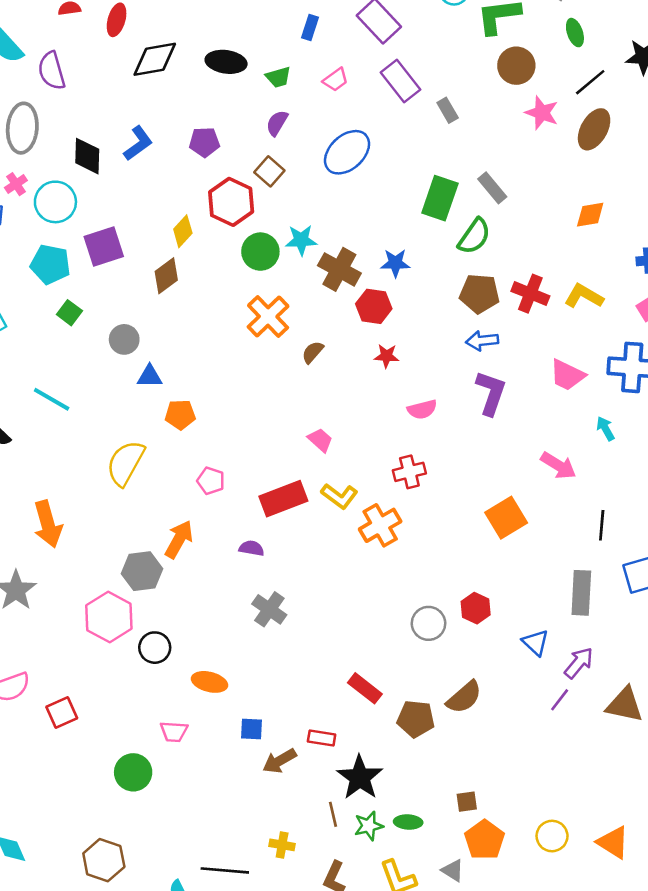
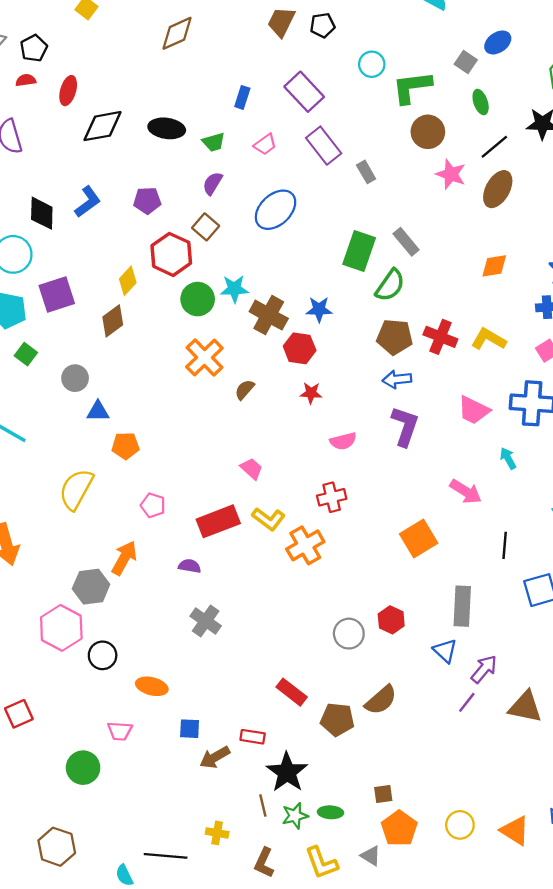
gray rectangle: (581, 593) -> (462, 606), moved

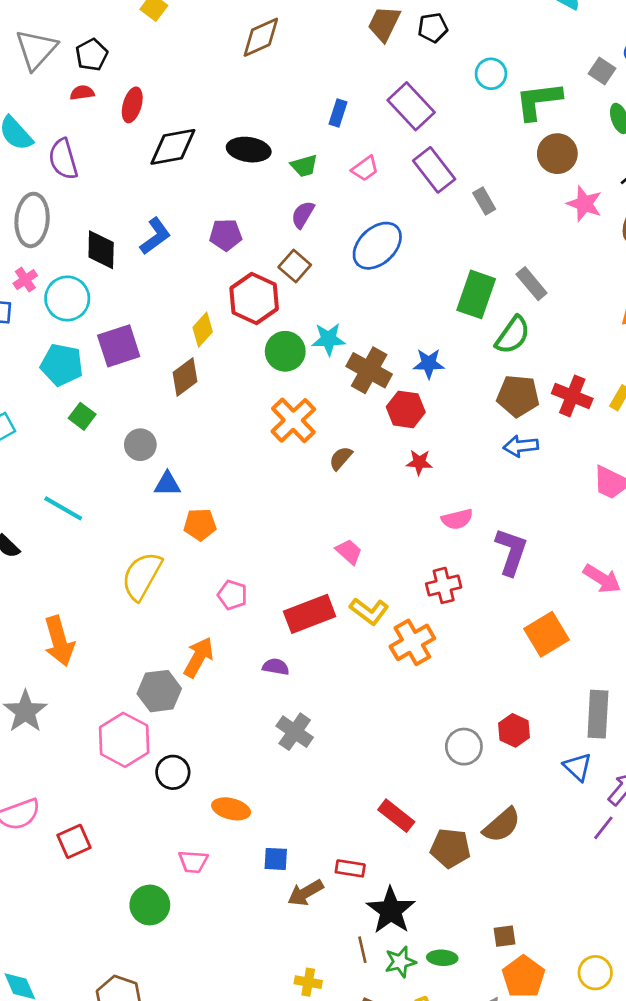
purple L-shape: (405, 426) -> (511, 552), moved

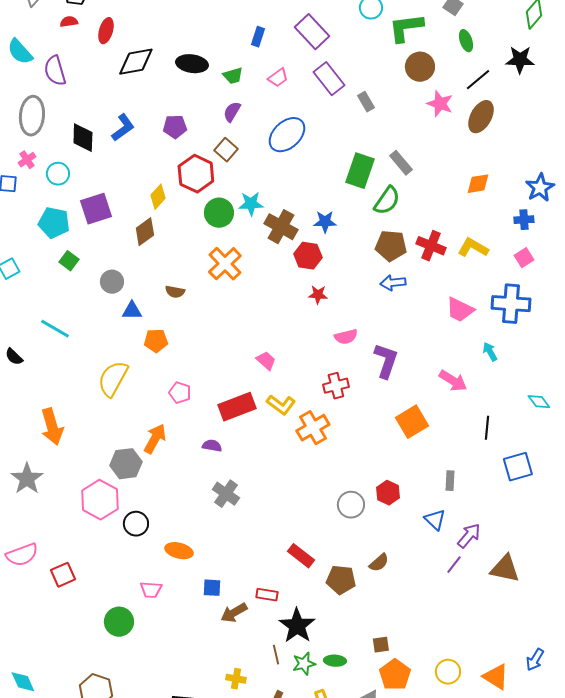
cyan circle: (67, 298) -> (58, 174), size x0.7
brown semicircle: (341, 458) -> (175, 292), moved, turned -120
gray rectangle: (598, 714) -> (450, 481), size x0.6
brown semicircle: (502, 825) -> (379, 563), size x0.7

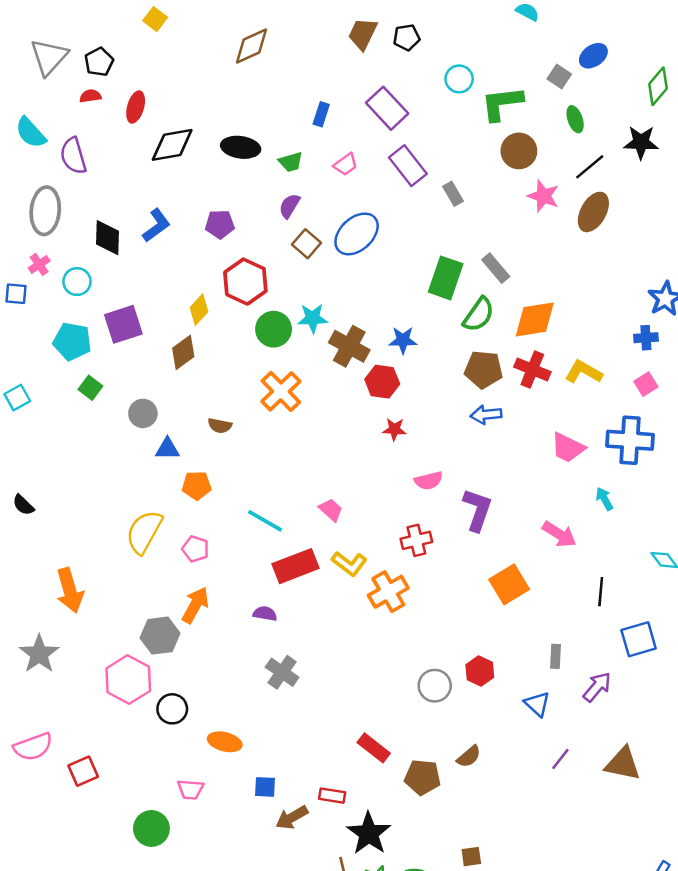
brown square: (226, 150) -> (307, 244), moved
orange diamond: (478, 184) -> (535, 319), moved, size x1.5
cyan line: (55, 329) -> (265, 521), moved
pink pentagon: (180, 393) -> (195, 549), moved
purple arrow: (469, 536) -> (597, 687), moved

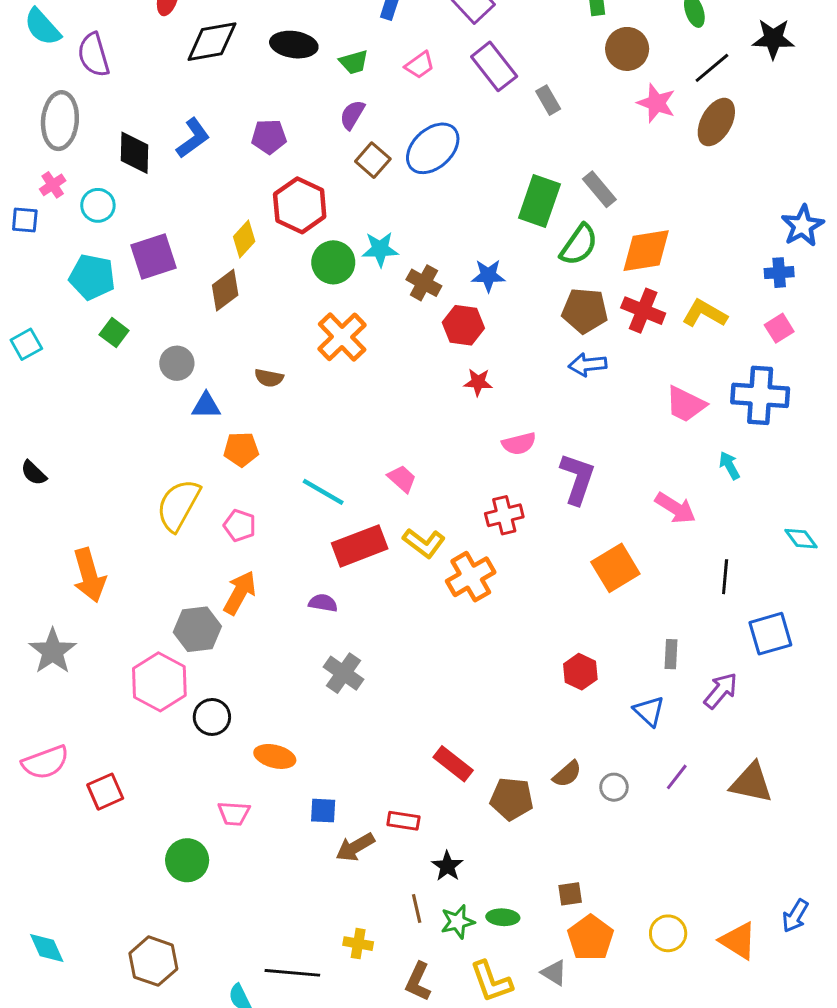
brown cross: (349, 346) -> (424, 283), size x0.7
gray circle: (435, 686) -> (614, 787), moved, size x0.7
black star: (369, 833) -> (447, 866), size x0.6

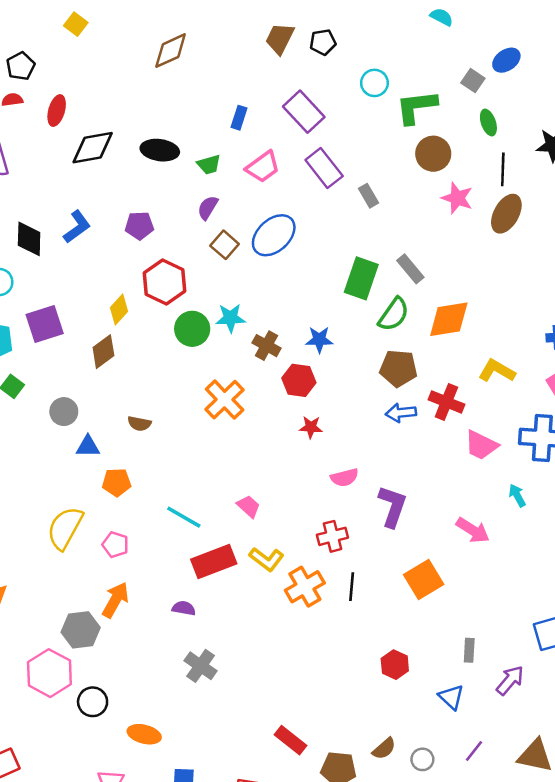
pink trapezoid: (420, 65) -> (263, 167), size x1.4
black line: (712, 68) -> (503, 169), turned -48
red cross: (643, 311) -> (446, 402), moved
orange cross: (342, 337) -> (225, 400), moved
black line: (725, 577) -> (352, 587), moved

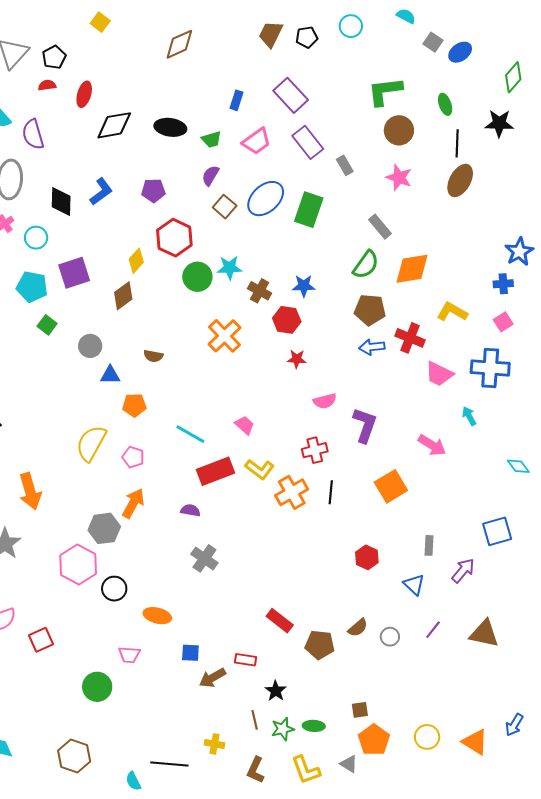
gray square: (473, 81) -> (433, 42), moved
cyan circle: (374, 83) -> (351, 26), moved
pink star: (457, 198) -> (399, 177), moved
green rectangle: (361, 278) -> (309, 210), moved

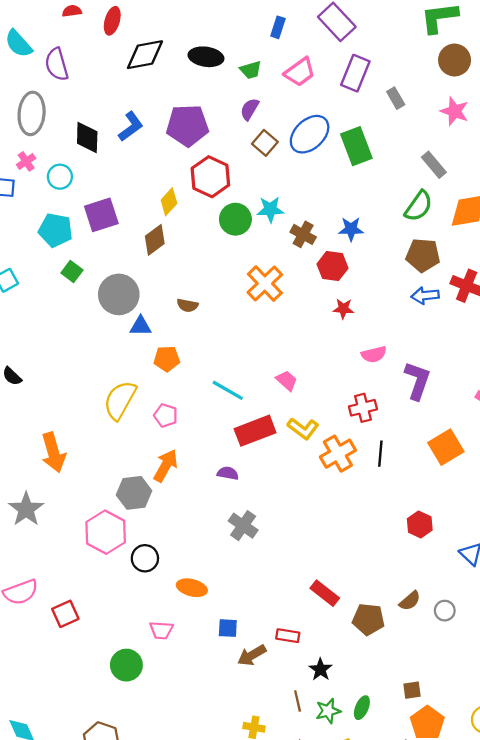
purple rectangle: (308, 142) -> (355, 73), turned 60
purple pentagon: (153, 191) -> (187, 125), size x1.6
green rectangle: (309, 210) -> (356, 146), turned -40
gray circle: (90, 346) -> (119, 294), size x1.6
green ellipse: (314, 726) -> (362, 708), turned -70

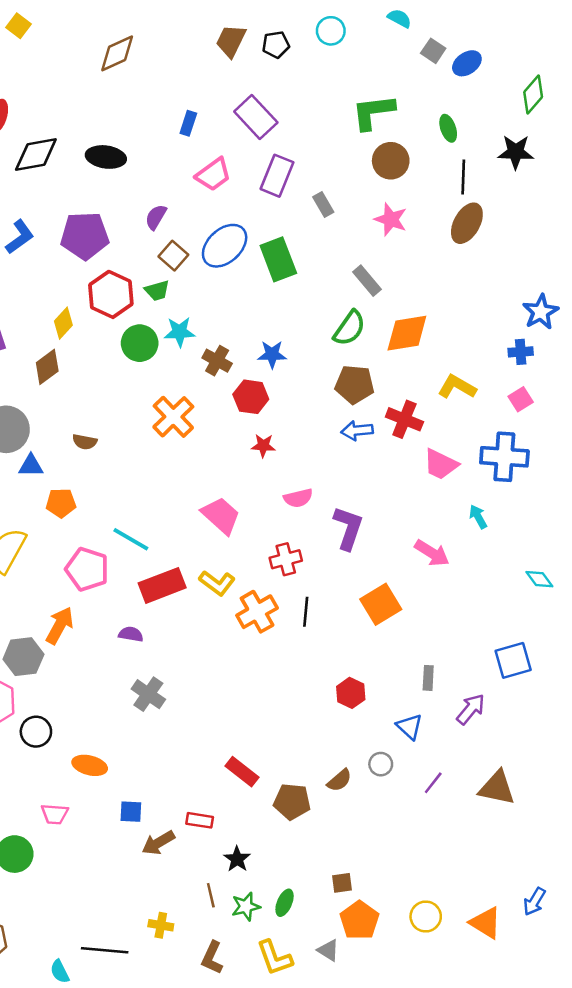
green trapezoid: (251, 70) -> (157, 291), moved
pink trapezoid: (287, 381) -> (221, 516), moved, size x1.6
pink pentagon: (166, 415) -> (87, 569), moved, size x1.6
gray circle: (445, 611) -> (381, 764), moved

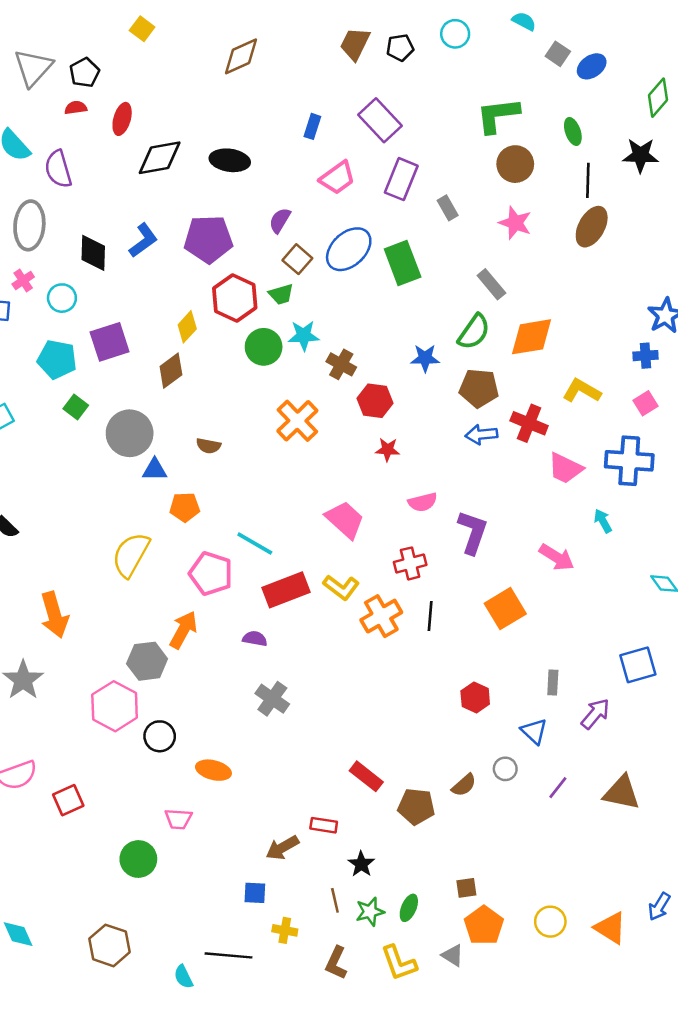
blue star: (272, 354) -> (425, 358), moved
blue square: (131, 812) -> (255, 893), moved

